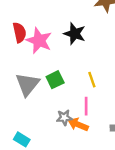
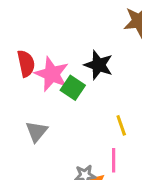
green square: (55, 80) -> (73, 88), moved, turned -30
gray triangle: (27, 84) -> (37, 132), size x0.7

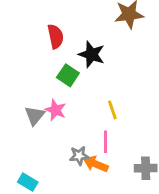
red semicircle: (26, 63) -> (55, 36), moved
pink star: (52, 74) -> (55, 110), moved, size x0.7

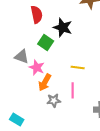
yellow line: (112, 110) -> (78, 67), turned -64
gray triangle: (35, 115) -> (22, 56), moved, turned -49
orange arrow: (96, 164) -> (45, 82), moved, turned -84

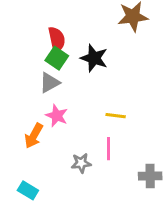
green square: (46, 42) -> (57, 58), moved
gray triangle: (22, 56) -> (50, 83), moved, turned -49
orange arrow: (45, 82) -> (34, 136), moved

